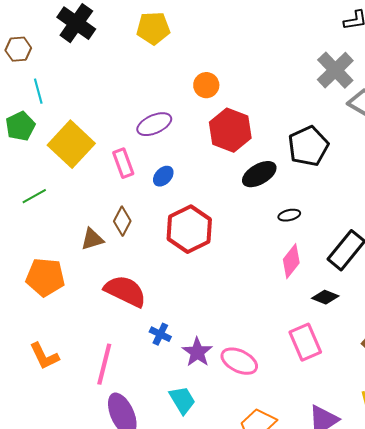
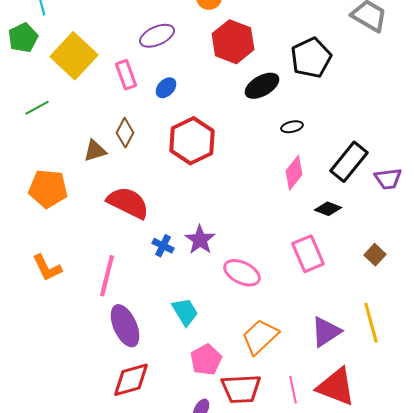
purple star: (197, 352) -> (200, 240), moved

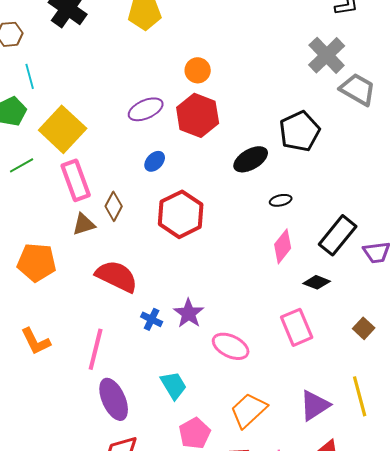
red hexagon: (233, 42) -> (198, 115), moved
pink rectangle: (126, 75) -> (76, 180), moved, size x1.4
green line: (37, 108) -> (22, 165), moved

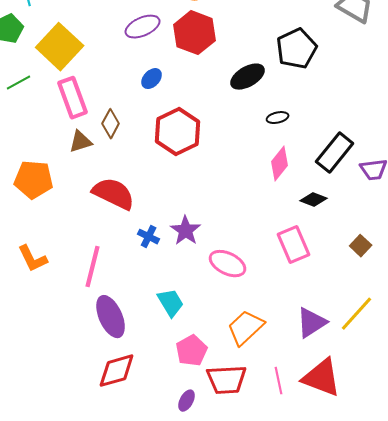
yellow line: (360, 396) -> (357, 314), turned 57

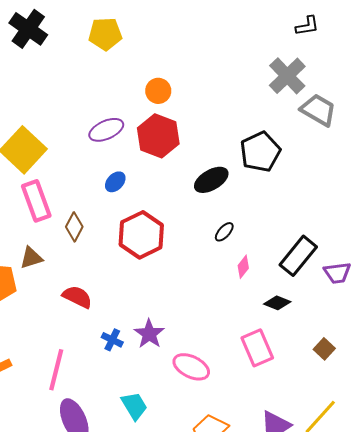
black ellipse: (278, 118) -> (224, 232), moved, turned -35
brown triangle: (81, 142) -> (31, 258), moved
pink diamond: (280, 164) -> (243, 267), size x0.7
red semicircle: (114, 194) -> (77, 297), size x0.7

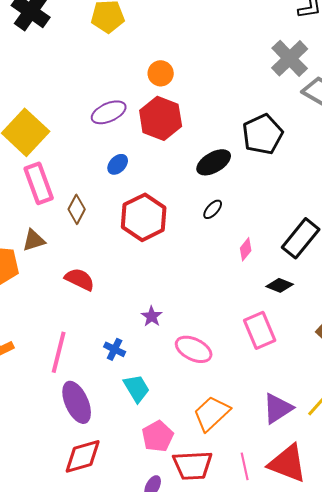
black ellipse: (224, 232) -> (213, 209), moved
purple star: (149, 334) -> (152, 316), size x0.7
blue cross: (112, 340) -> (115, 349), moved

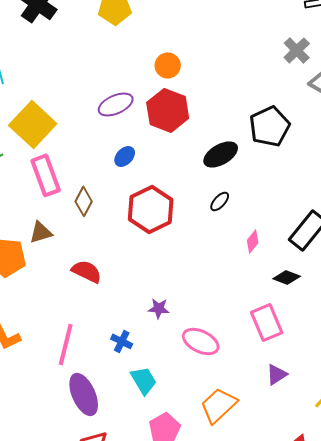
gray cross: (290, 58) -> (297, 50), size x0.7
purple star: (152, 316) -> (159, 308), turned -30
purple triangle: (278, 408) -> (277, 374), moved, size x0.7

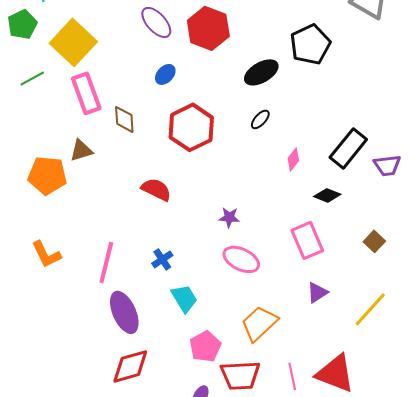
purple ellipse: (116, 104) -> (156, 22), turned 72
brown diamond: (84, 201) -> (124, 119), turned -32
red semicircle: (87, 271) -> (156, 189), moved
purple star: (159, 308) -> (229, 217), moved
blue cross: (122, 341) -> (162, 259), turned 30

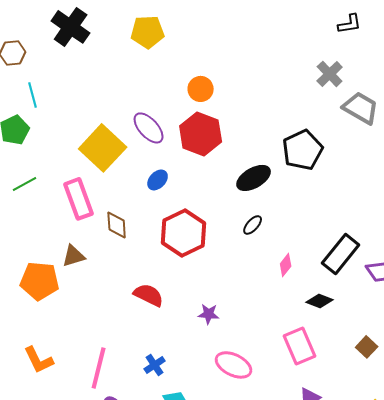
yellow square: (73, 42) -> (103, 148), moved
purple star: (229, 217) -> (209, 314), moved

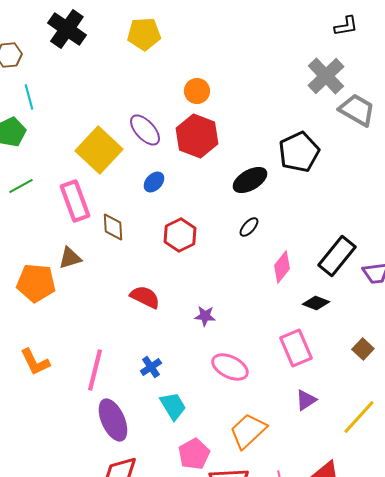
gray cross: (330, 74) -> (326, 76), size x1.4
red hexagon: (184, 233) -> (180, 235), size x0.7
pink diamond: (286, 265) -> (282, 267), size x1.4

